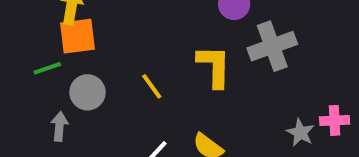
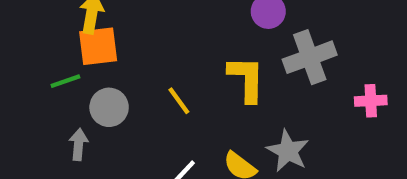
pink cross: (335, 120) -> (371, 101), moved
gray star: (300, 133) -> (288, 151), moved, size x1.4

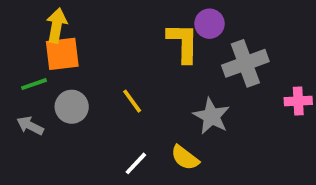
yellow L-shape: (246, 79) -> (183, 43), moved
gray arrow: (79, 144) -> (30, 126), moved, turned -68
gray star: (288, 151) -> (211, 116), moved

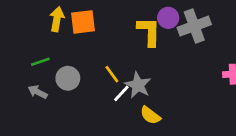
orange square: (62, 54) -> (83, 22), moved
gray cross: (245, 63) -> (194, 26), moved
gray star: (211, 116) -> (138, 85), moved
white line: (136, 163) -> (121, 93), moved

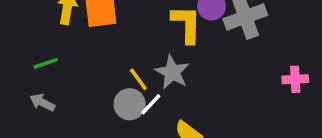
gray circle: (68, 78) -> (130, 104), moved
gray star: (138, 85) -> (172, 72), moved

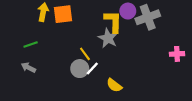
gray star: (172, 72) -> (108, 38), moved

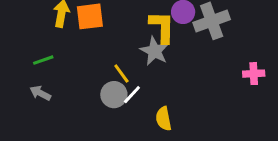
yellow semicircle: (114, 85) -> (164, 119), turned 42

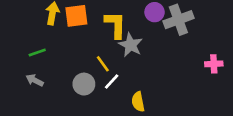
yellow L-shape: (162, 27) -> (115, 25), moved
gray circle: (114, 95) -> (84, 84), moved

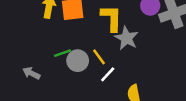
green line: (37, 53) -> (63, 53), moved
gray circle: (84, 84) -> (78, 61), moved

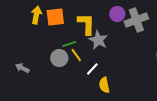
green line: (63, 53) -> (69, 44), moved
white line: (108, 74) -> (92, 69), moved

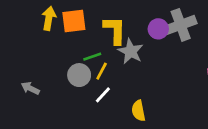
purple circle: (117, 14) -> (158, 29), moved
yellow line: (76, 55) -> (102, 71), turned 64
white line: (92, 69) -> (103, 95), moved

